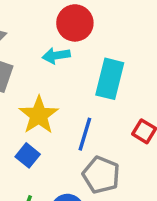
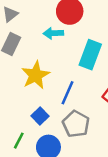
blue square: (28, 155) -> (40, 116), moved

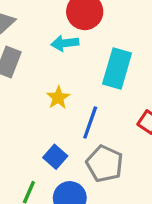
yellow star: (36, 75) -> (58, 98), moved, size x0.6

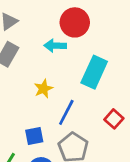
blue square: (55, 157) -> (34, 136), turned 30

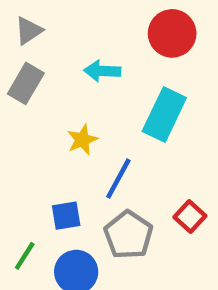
red circle: (75, 22) -> (172, 33), moved
red square: (114, 119) -> (190, 216), moved

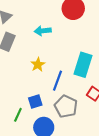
cyan rectangle: (164, 114) -> (83, 65), moved
green line: (25, 256) -> (18, 115), moved

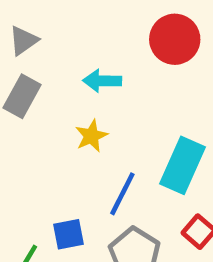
yellow star: (38, 65) -> (91, 136), moved

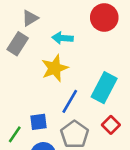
gray triangle: (23, 41) -> (30, 18), moved
yellow star: (91, 136) -> (55, 68), size x1.5

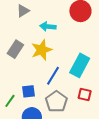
gray rectangle: (18, 44) -> (15, 49), moved
red square: (111, 125) -> (85, 94), turned -32

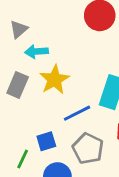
cyan arrow: (48, 27) -> (37, 52), moved
blue line: (53, 76) -> (77, 113), turned 42

